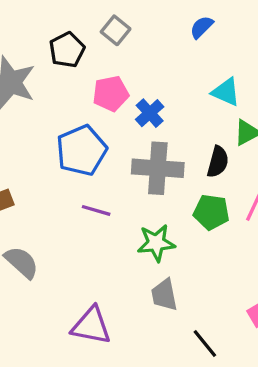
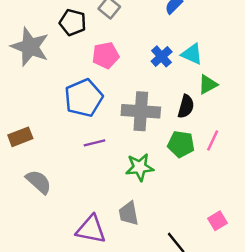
black pentagon: (67, 50) -> (73, 22), turned -30
blue cross: (150, 113) -> (162, 56), moved
purple line: (96, 210) -> (95, 143), turned -30
gray trapezoid: (164, 295) -> (129, 214), moved

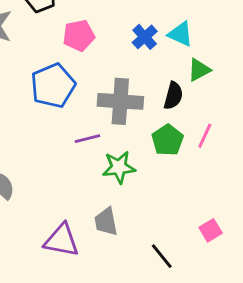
purple line: (95, 143) -> (87, 139), moved
green pentagon: (181, 144) -> (168, 140), turned 30

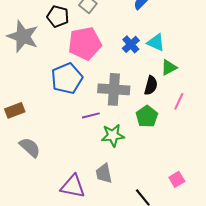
pink pentagon: (79, 35) -> (85, 43), size x1.5
pink line: (205, 136) -> (179, 101), moved

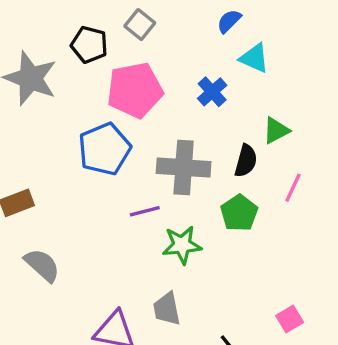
cyan triangle: (156, 42) -> (254, 58), moved

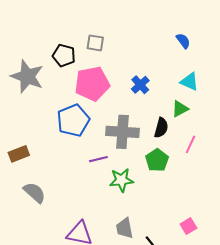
blue semicircle: (229, 21) -> (183, 41), moved, turned 98
gray square: (140, 24) -> (95, 43), turned -30
cyan triangle: (254, 58) -> (189, 82), moved
gray trapezoid: (167, 309) -> (125, 228), moved

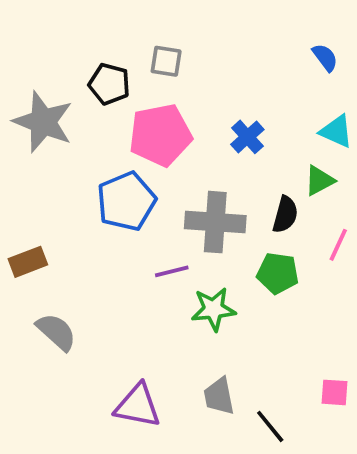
green pentagon: (157, 160) -> (278, 273), turned -30
pink square: (188, 226) -> (334, 392), turned 35

